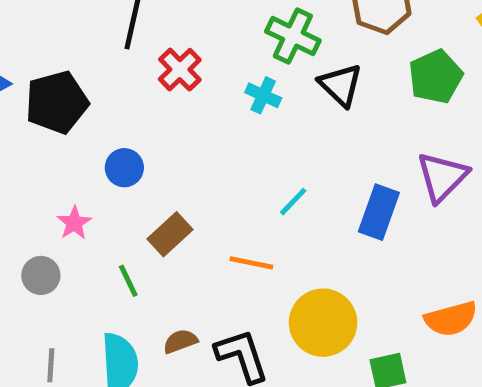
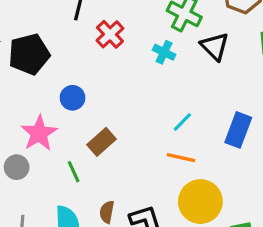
pink star: (74, 223) -> (39, 133), size x1.6
orange line: (251, 263) -> (181, 158), moved
brown semicircle: (180, 341) -> (107, 212), turned -60

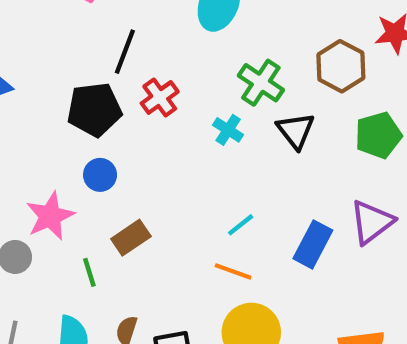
black pentagon: (29, 54) -> (94, 109), moved

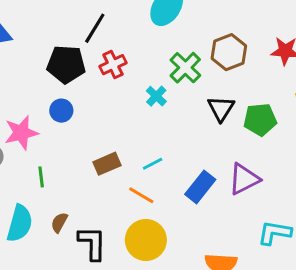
brown hexagon: (341, 66) -> (229, 52), moved
black triangle: (296, 131) -> (221, 108), moved
brown rectangle: (131, 238) -> (107, 164), moved

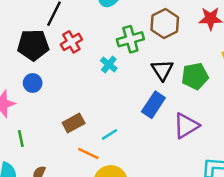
green cross: (185, 68) -> (130, 39), turned 35
cyan line: (153, 164) -> (109, 134), moved
blue rectangle: (200, 187) -> (153, 105), moved
orange line: (141, 195) -> (88, 154), moved

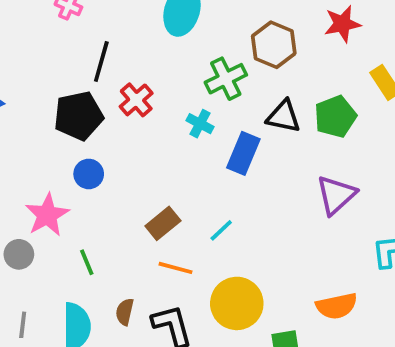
black triangle: (162, 70) -> (283, 116), turned -35
blue rectangle: (153, 105) -> (243, 153), moved
orange line: (88, 154) -> (175, 268), moved

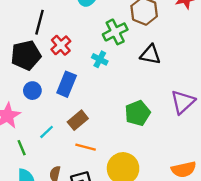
green pentagon: (335, 117) -> (138, 113), moved
blue rectangle: (243, 153) -> (67, 84), moved
cyan line: (221, 230) -> (47, 132), moved
green line: (87, 262) -> (22, 148), moved

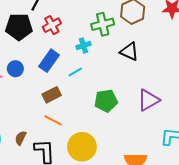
cyan cross: (100, 59) -> (83, 45), turned 32
blue circle: (32, 91) -> (15, 69), moved
cyan line: (47, 132) -> (75, 72), moved

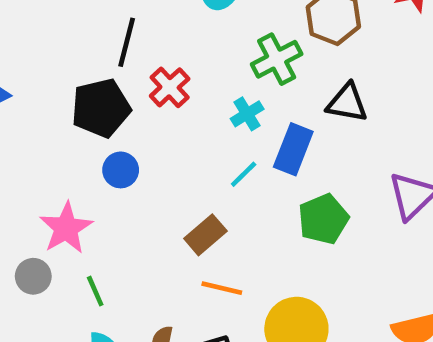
blue rectangle: (49, 61) -> (293, 149), moved
blue circle: (15, 69) -> (121, 170), moved

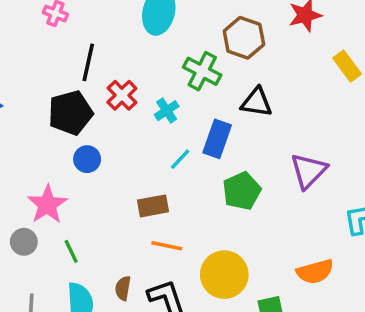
green cross: (277, 59) -> (202, 71), turned -33
cyan cross: (247, 114) -> (167, 111), moved
brown rectangle: (205, 235) -> (153, 206), turned 32

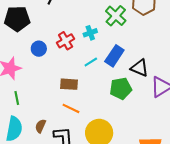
red cross: (122, 95) -> (66, 41), moved
black triangle: (257, 102) -> (140, 68), moved
black pentagon: (70, 113) -> (17, 19), moved

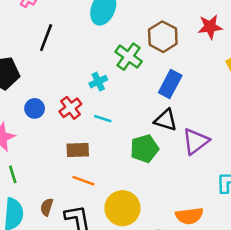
red cross: (66, 41) -> (70, 108), moved
blue rectangle: (114, 56) -> (170, 84), moved
cyan line: (91, 62) -> (103, 119), turned 56

